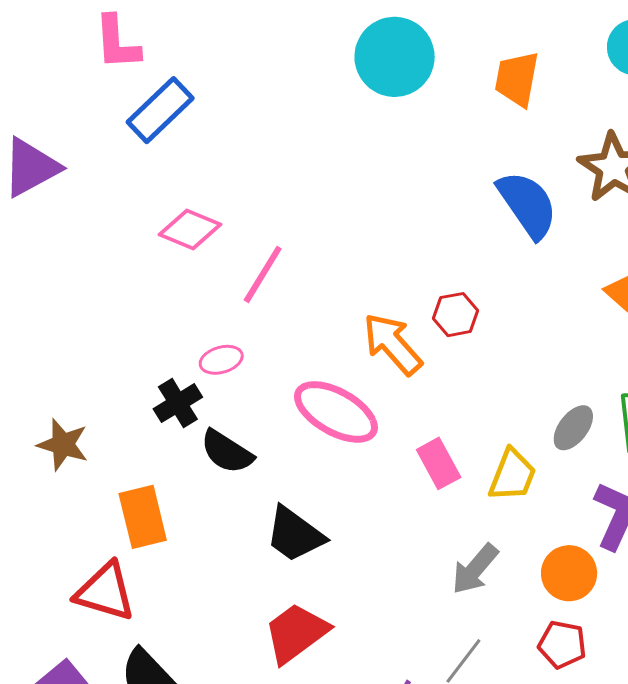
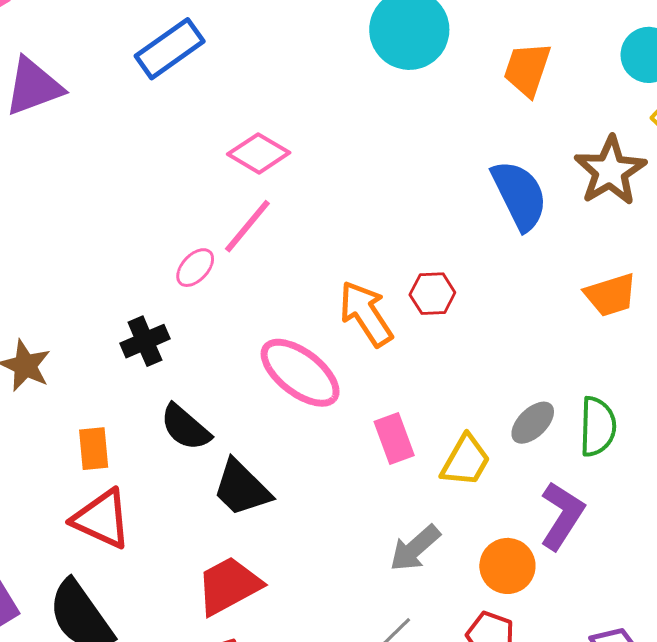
pink diamond: (190, 230) -> (259, 153), moved
pink ellipse: (221, 360) -> (195, 268), moved, turned -39
black semicircle: (227, 452) -> (185, 427), moved
orange rectangle: (143, 517) -> (94, 449), size x0.7
red triangle: (105, 592) -> (102, 519), moved

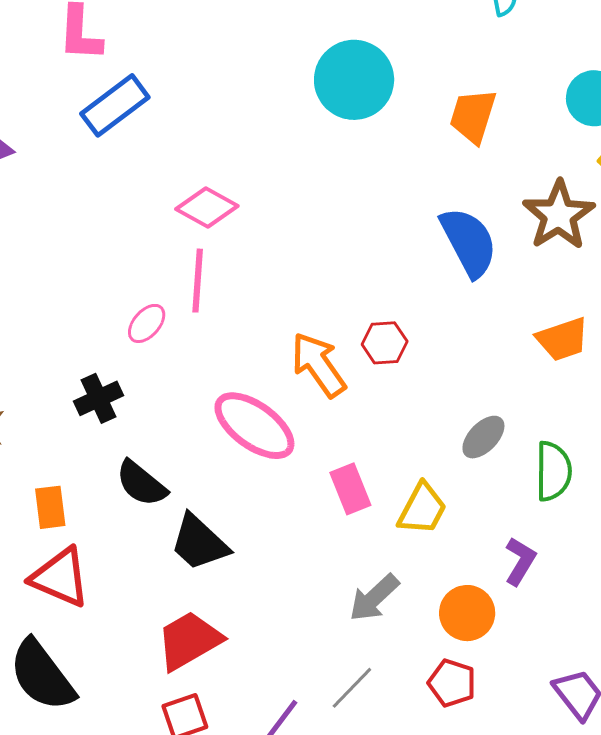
pink line: (247, 226) -> (198, 281), turned -34
gray ellipse: (533, 423) -> (483, 437), moved
purple L-shape: (562, 516) -> (520, 561), size x0.7

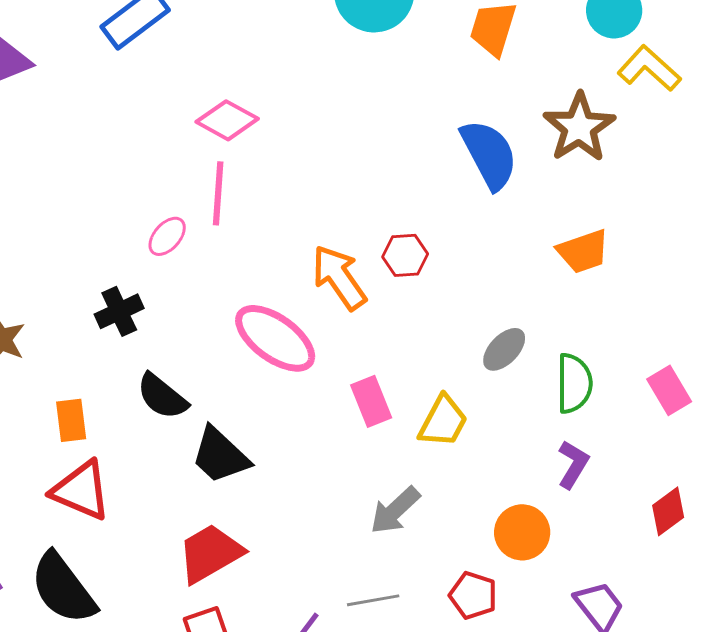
purple L-shape: (520, 561) -> (573, 464), moved
orange circle: (467, 613) -> (522, 532), moved
gray line: (352, 688) -> (373, 600), turned 36

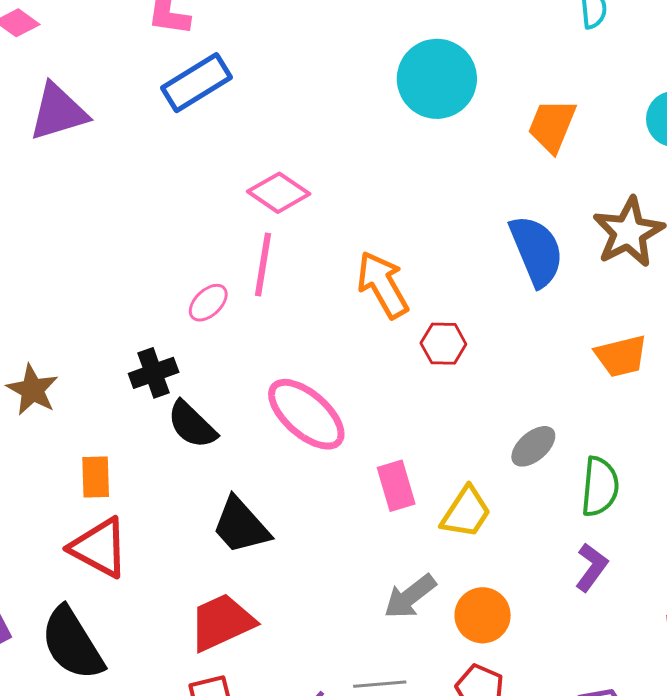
orange arrow: (339, 277) -> (383, 285), moved
black semicircle: (162, 396) -> (192, 425), moved
orange circle: (522, 532) -> (483, 615), moved

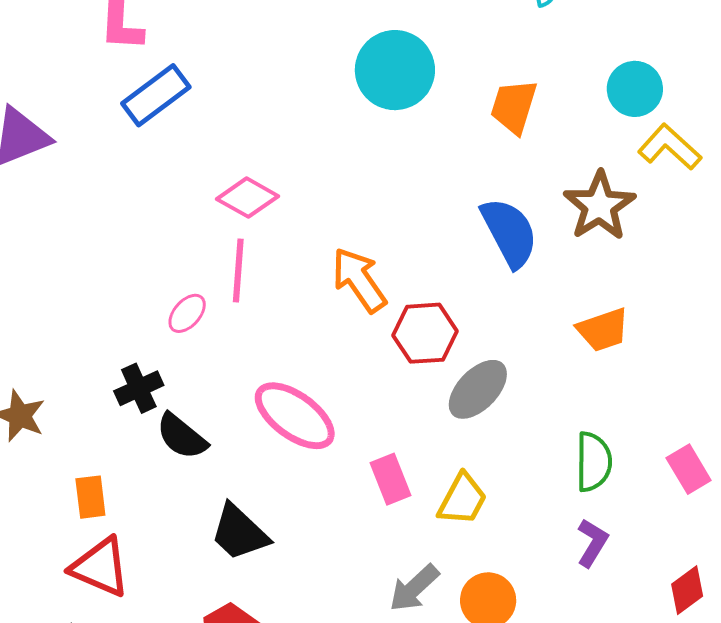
red hexagon: (443, 344) -> (425, 333), size x1.4
gray ellipse: (533, 446) -> (478, 389), moved, size x1.4

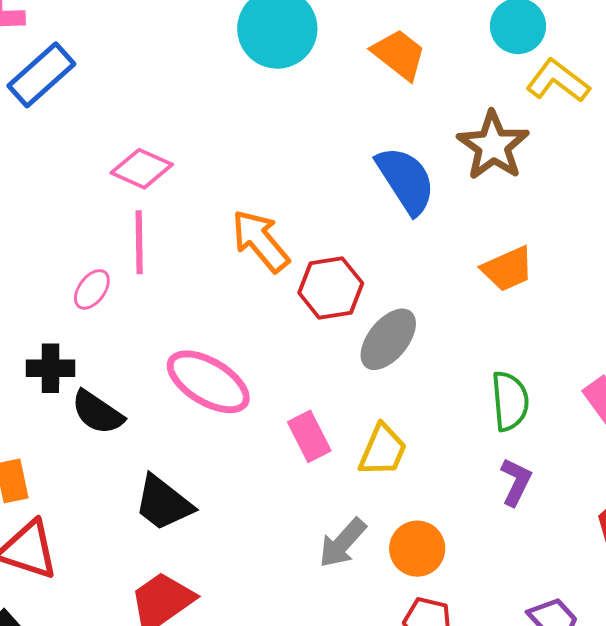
orange trapezoid: (514, 106) -> (399, 54), turned 116
black cross: (139, 388) -> (50, 368), turned 30

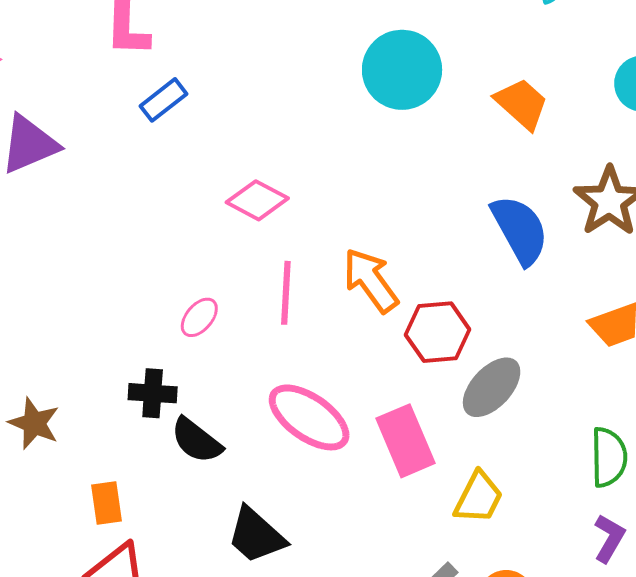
blue rectangle: (41, 75) -> (163, 100), size x0.7
pink line: (139, 242) -> (286, 293), moved
pink rectangle: (309, 436) -> (405, 441), moved, size x1.4

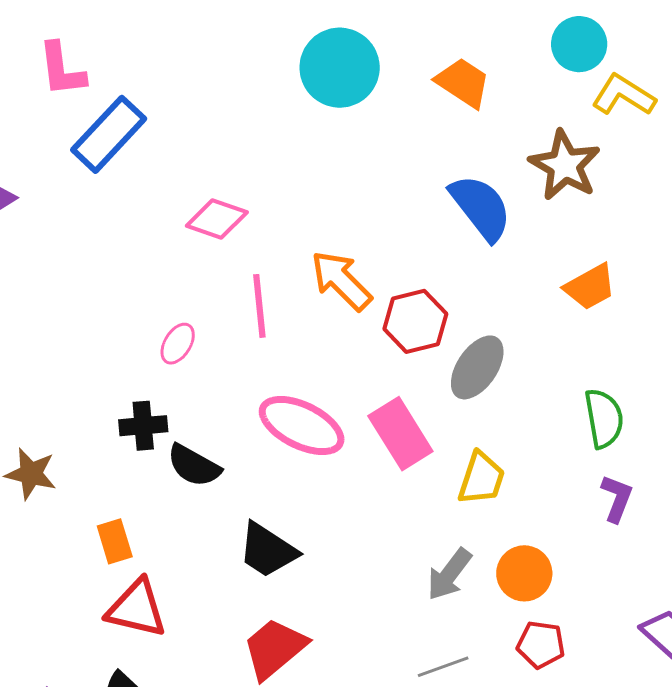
blue rectangle: (163, 100) -> (109, 134), size x1.6

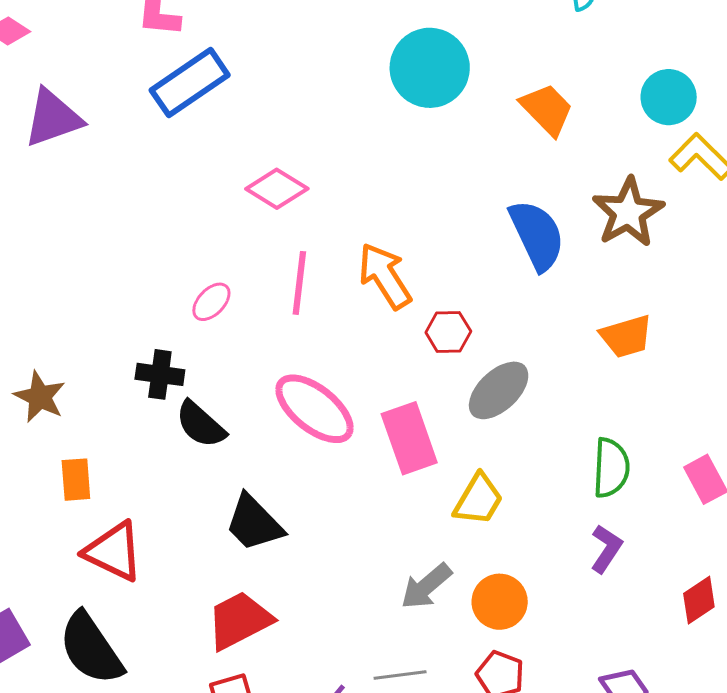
red hexagon: (415, 321) -> (448, 332), size x0.7
orange rectangle: (115, 541) -> (76, 480), moved

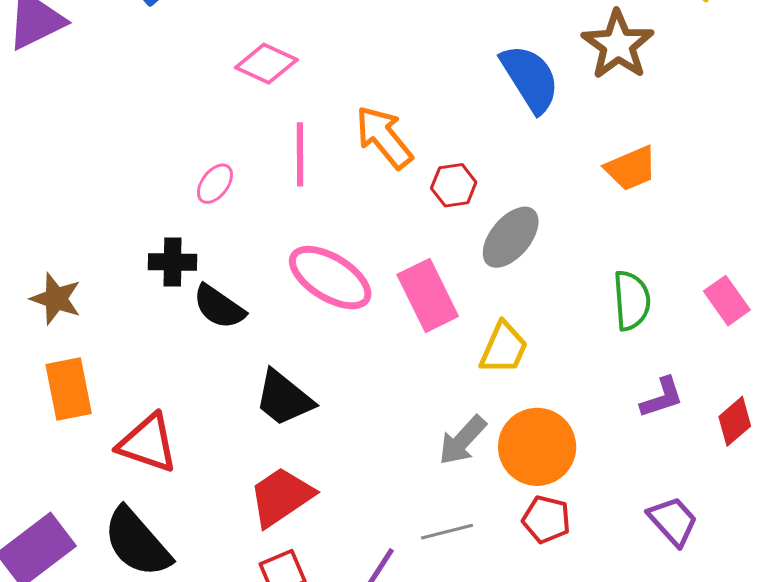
orange rectangle: (76, 480) -> (69, 389), moved, size x1.4
purple L-shape: (606, 549) -> (662, 398), moved, turned 45
orange circle: (500, 602) -> (537, 447), size x1.4

